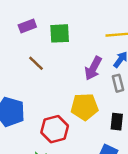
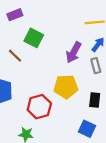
green square: (60, 33) -> (34, 38), moved, turned 30
brown line: (36, 63) -> (15, 56), moved

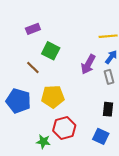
yellow pentagon: (66, 87) -> (53, 97), moved
red hexagon: (39, 107) -> (64, 128), moved

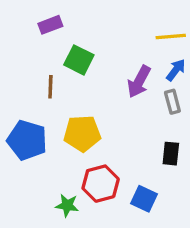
brown line: (33, 67) -> (50, 87), turned 48
blue square: (101, 136) -> (144, 199), moved

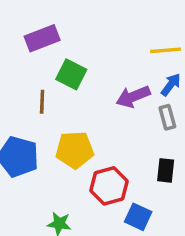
purple rectangle: (50, 25) -> (42, 38), size x1.4
purple arrow: (139, 82) -> (133, 97), turned 40
red hexagon: (101, 184) -> (109, 186), moved

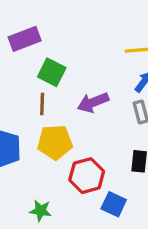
purple arrow: (133, 97) -> (93, 102), moved
brown line: (42, 102) -> (42, 104), moved

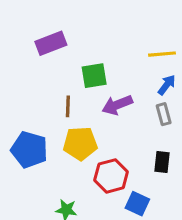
green square: (52, 72) -> (94, 76), moved, turned -36

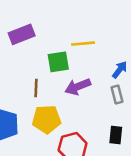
yellow line: (162, 54) -> (83, 44), moved

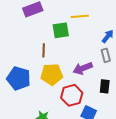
purple arrow: (78, 87) -> (83, 68), moved

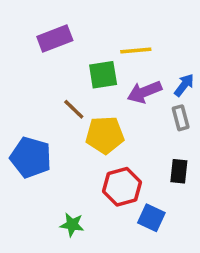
brown line: (44, 50) -> (74, 109), turned -48
purple arrow: (83, 68) -> (144, 92), moved
yellow pentagon: (52, 74) -> (105, 135), moved

